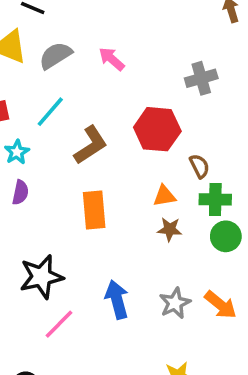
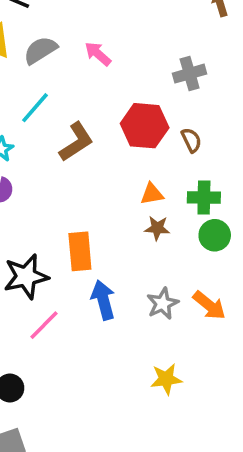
brown semicircle: (199, 166) -> (191, 140), moved
orange rectangle: (94, 210) -> (80, 251), moved

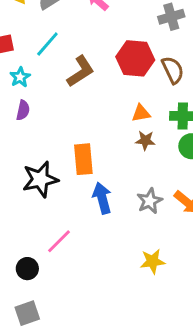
brown semicircle: (191, 140) -> (173, 70), size x1.4
pink line: (44, 325) -> (59, 241), moved

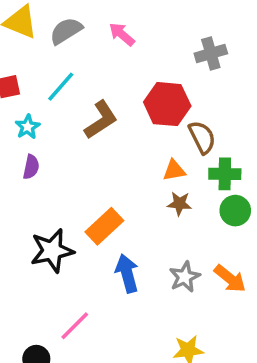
brown semicircle: (173, 70) -> (202, 137), moved
orange rectangle: (83, 159) -> (104, 226), turned 52

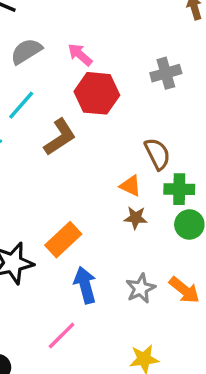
red hexagon: (167, 104) -> (97, 93), moved
orange triangle: (174, 170) -> (131, 186), turned 35
pink line: (75, 326) -> (62, 335), moved

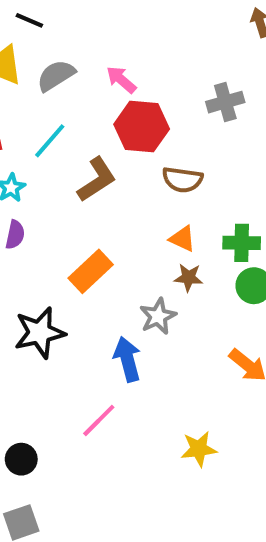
brown semicircle: (157, 154) -> (182, 180), moved, turned 124
orange rectangle: (63, 240) -> (91, 271), moved
gray star: (141, 288) -> (158, 316), moved

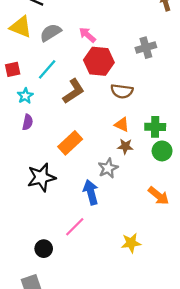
black circle: (21, 459) -> (44, 249), moved

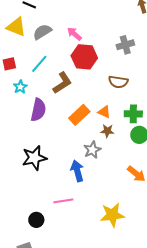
brown semicircle: (122, 91) -> (118, 82), moved
purple semicircle: (28, 122) -> (38, 110), moved, size x1.6
orange rectangle: (70, 143) -> (79, 115), moved
pink line: (75, 227) -> (63, 201), turned 36
yellow star: (131, 243) -> (112, 215), size x1.4

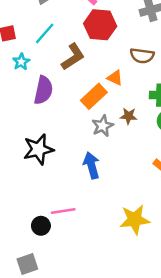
orange triangle: (104, 112) -> (115, 78), moved
gray star: (92, 150) -> (103, 126), moved
pink line: (63, 201) -> (63, 211), moved

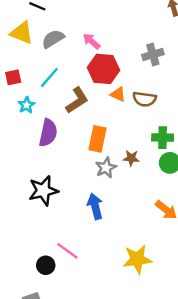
orange triangle: (115, 78) -> (118, 94), moved
orange rectangle: (94, 96) -> (98, 139), turned -35
pink line: (63, 211) -> (67, 251), turned 45

